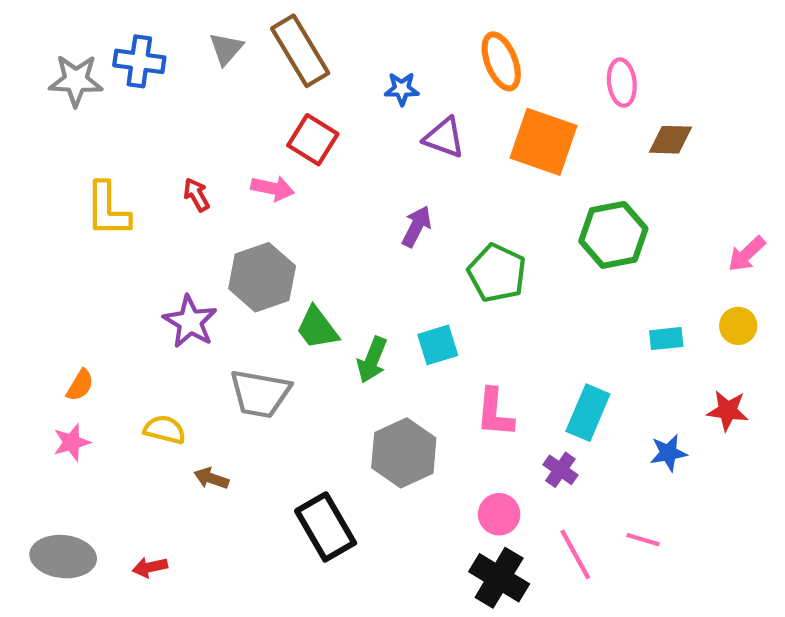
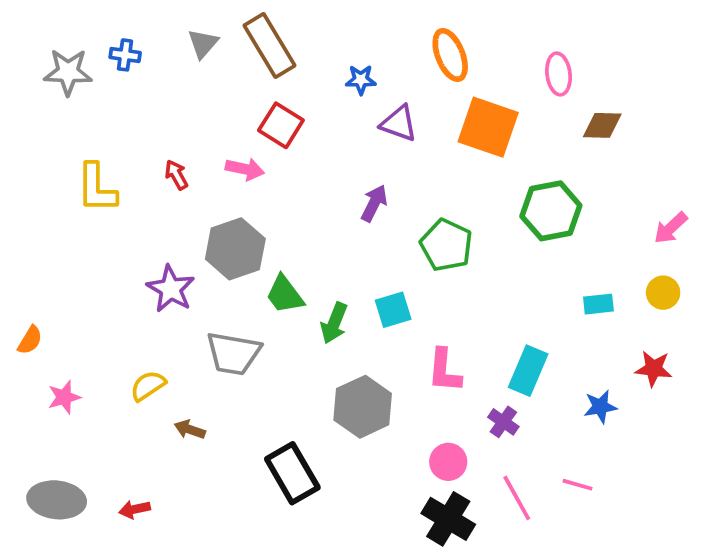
blue cross: (139, 61) -> (125, 55), size x0.7
orange semicircle: (80, 385) -> (30, 340), moved
yellow semicircle: (165, 430) -> (148, 386), turned -48

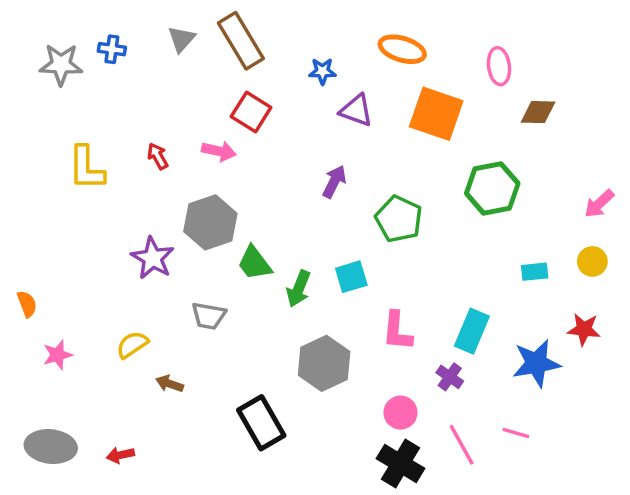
orange ellipse: (450, 55) -> (402, 49), turned -51
orange semicircle: (30, 340) -> (27, 304), turned -52
gray trapezoid: (233, 353) -> (209, 316), size x0.7
blue star: (600, 407) -> (536, 363), size x1.6

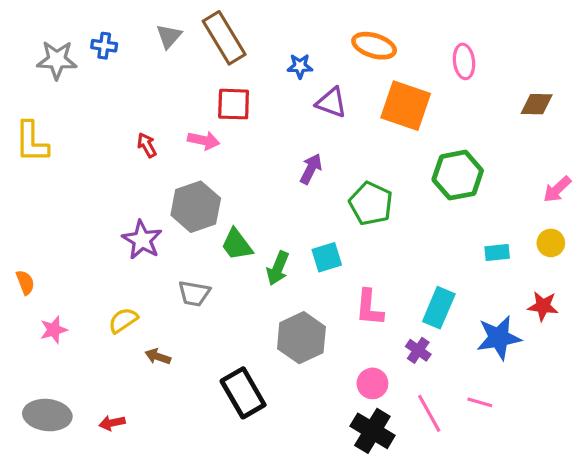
red square: (251, 112) -> (234, 104), turned -30
brown diamond: (538, 112) -> (537, 104), moved
yellow L-shape: (86, 168) -> (32, 142), moved

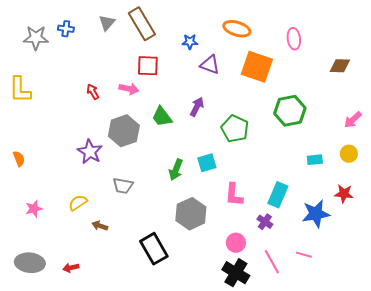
green trapezoid: (237, 245) -> (162, 117), moved
orange semicircle: (25, 282) -> (19, 159), moved

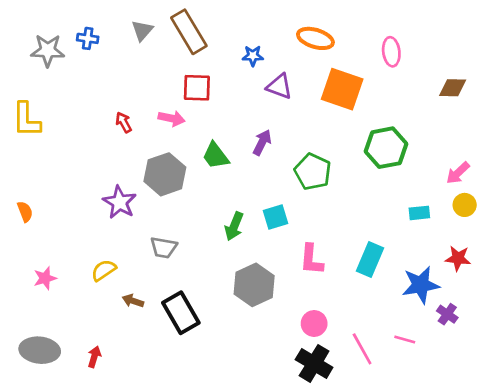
pink arrow: (353, 120) -> (458, 173), moved
purple cross: (265, 222) -> (447, 314), moved
black rectangle: (154, 249) -> (181, 313), moved
red arrow: (71, 268) -> (94, 357), turned 119

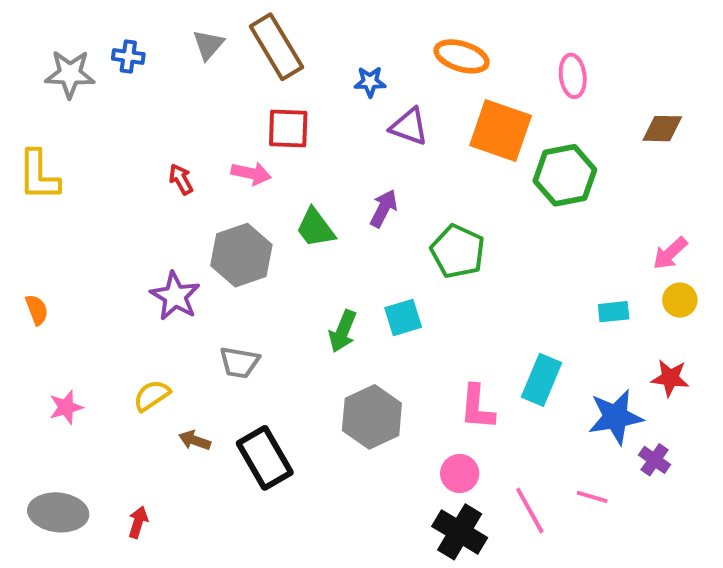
green hexagon: (386, 148) -> (565, 175), moved
pink L-shape: (311, 260) -> (477, 407), moved

